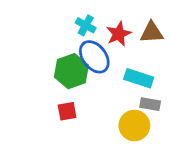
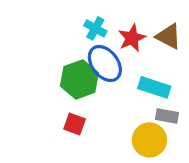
brown triangle: (152, 32) -> (169, 36), turned 30
red square: (67, 111) -> (75, 124), turned 30

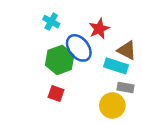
cyan cross: (95, 28) -> (51, 22), moved
brown triangle: (169, 36) -> (127, 50), moved

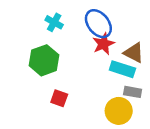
red star: (99, 29) -> (103, 44), moved
blue ellipse: (79, 48) -> (98, 24), moved
green hexagon: (60, 60) -> (44, 60), moved

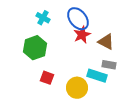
cyan rectangle: (122, 69) -> (97, 76), moved
gray rectangle: (133, 92) -> (109, 65), moved
yellow circle: (119, 111) -> (77, 88), moved

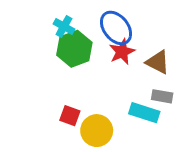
green hexagon: (35, 48) -> (74, 49), moved
yellow circle: (77, 88) -> (97, 131), moved

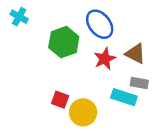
cyan cross: (64, 26) -> (19, 17), moved
red star: (122, 52) -> (105, 59), moved

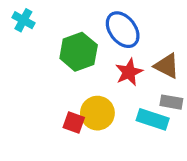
yellow circle: (83, 112) -> (97, 113), moved

